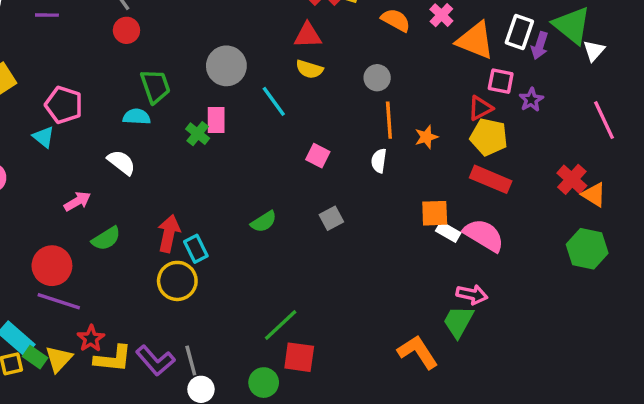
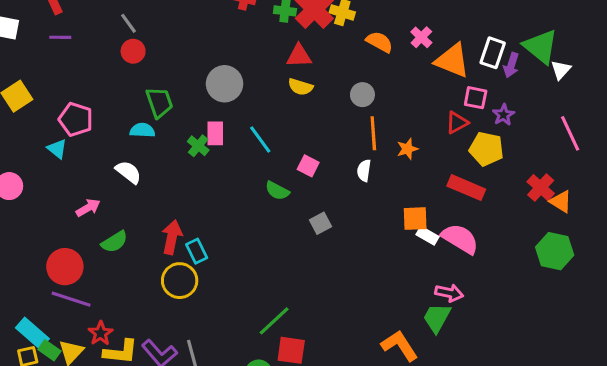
cyan line: (274, 101) -> (260, 140), moved
yellow pentagon: (489, 137) -> (486, 149), moved
green semicircle: (264, 222) -> (277, 191), moved, turned 60

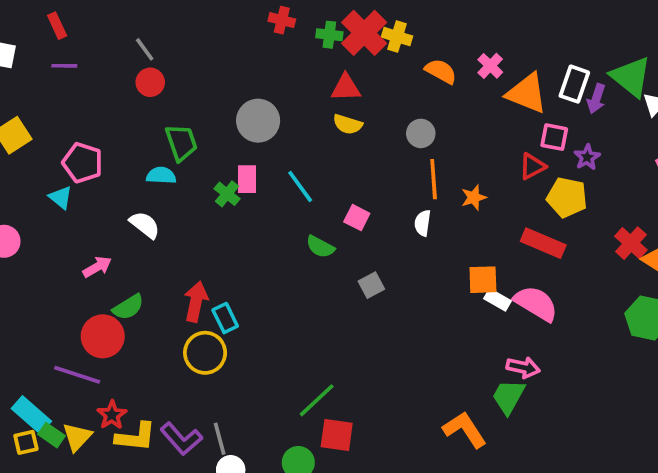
red circle: (65, 267) -> (103, 336), moved

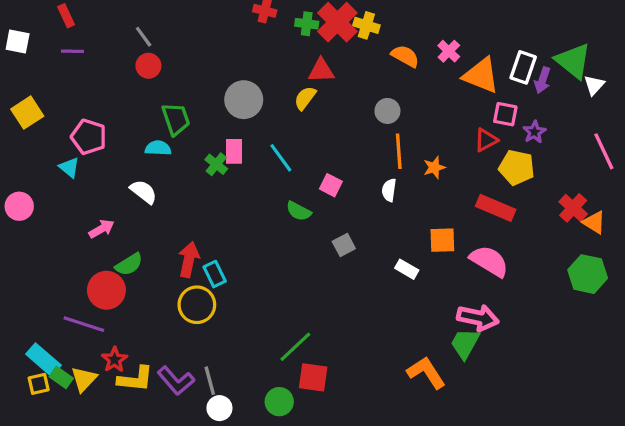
yellow semicircle: (348, 124) -> (305, 98), moved, turned 110
white rectangle: (498, 300) -> (407, 269), moved
pink arrow: (523, 367) -> (478, 318), size x1.4

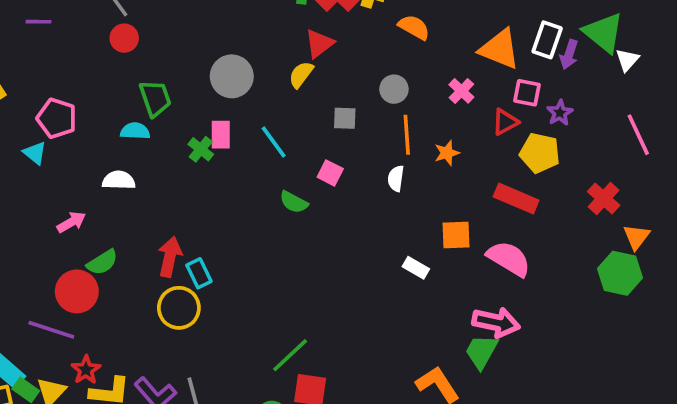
pink cross: (449, 51) -> (461, 91), moved
red triangle: (321, 71) -> (319, 44), turned -36
white semicircle: (144, 192) -> (119, 180), turned -36
orange triangle: (594, 222) -> (636, 237), moved, turned 35
gray square: (344, 245) -> (345, 118), moved, turned 30

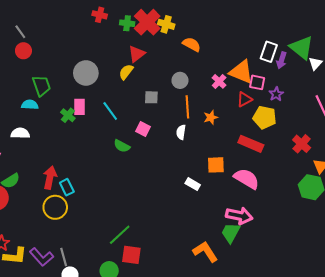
orange triangle: (500, 49) -> (241, 72), moved

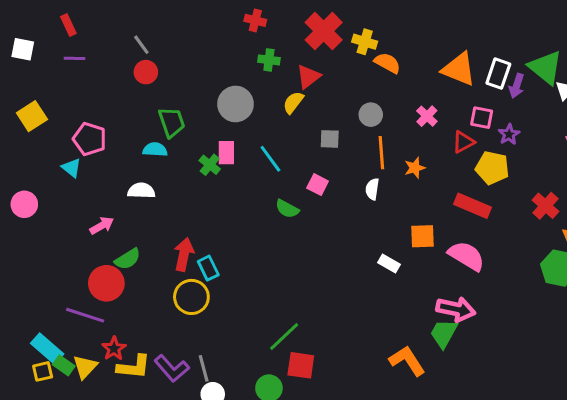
green cross: (127, 23) -> (269, 60), moved
yellow cross: (166, 24) -> (365, 42), moved
orange triangle: (241, 72) -> (459, 69), moved

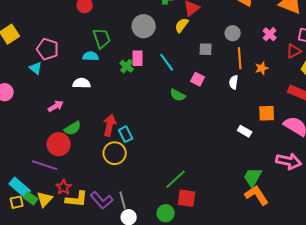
green trapezoid: (444, 333) -> (253, 177), moved

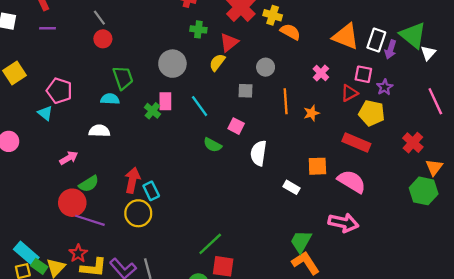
gray circle: (233, 33) -> (266, 67), moved
white semicircle: (234, 82) -> (258, 153), moved, size x1.5
purple line: (45, 165) -> (90, 220), moved

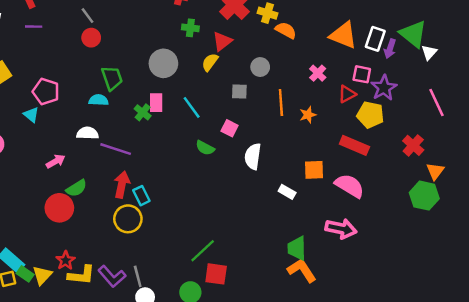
purple star: (385, 87) -> (384, 88), size x1.5
purple line: (90, 220) -> (116, 149), moved
green trapezoid: (301, 242) -> (297, 248), turned -30

